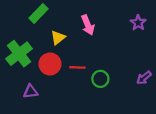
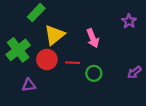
pink arrow: (88, 25) -> (93, 38), moved
yellow triangle: (58, 38) -> (54, 35), size x1.5

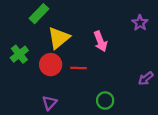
green cross: (18, 50) -> (19, 54), size x0.7
green circle: (94, 73) -> (105, 101), moved
purple triangle: (29, 85) -> (49, 103), moved, turned -40

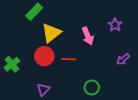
purple star: (140, 23) -> (115, 25), moved
green cross: (19, 54) -> (12, 64), moved
purple arrow: (146, 78) -> (123, 59), moved

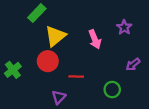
red line: (69, 59) -> (76, 76), moved
green circle: (92, 87) -> (112, 90), moved
purple triangle: (43, 90) -> (59, 97), moved

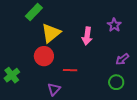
pink arrow: (95, 39) -> (87, 36), turned 30
green cross: (13, 70) -> (12, 75), moved
green circle: (112, 90) -> (116, 82), moved

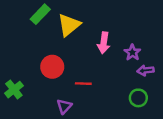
purple star: (114, 25) -> (132, 52), moved
yellow triangle: (51, 33) -> (69, 25), moved
purple arrow: (122, 59) -> (146, 70), turned 32

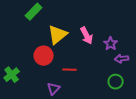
yellow triangle: (69, 25) -> (58, 35), moved
pink arrow: (104, 43) -> (87, 36), turned -36

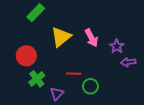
red circle: (44, 56) -> (26, 56), moved
green cross: (12, 75) -> (37, 79), moved
green circle: (116, 82) -> (90, 86), moved

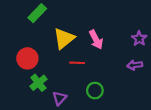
purple star: (117, 46) -> (139, 39), moved
red line: (74, 74) -> (77, 63), moved

